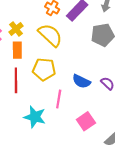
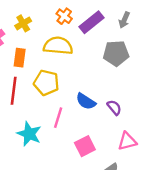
yellow cross: (16, 29) -> (23, 23), moved
yellow semicircle: (50, 35) -> (58, 46), turned -45

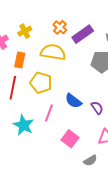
pink square: (85, 146) -> (70, 139), turned -30

